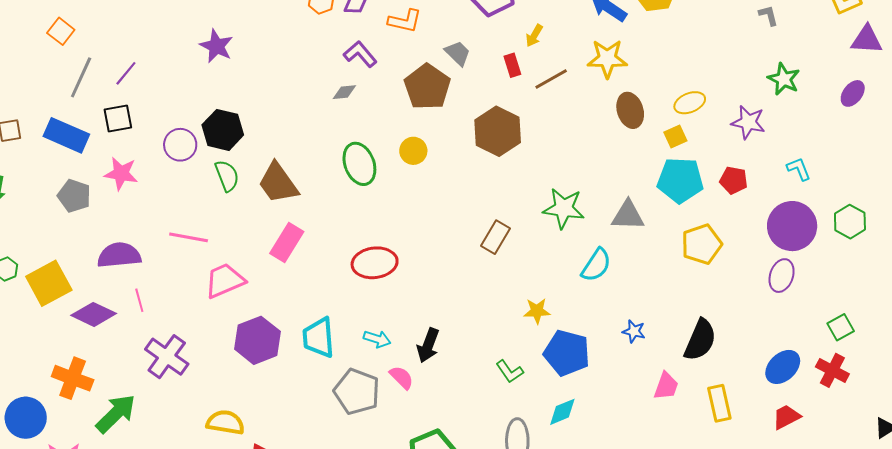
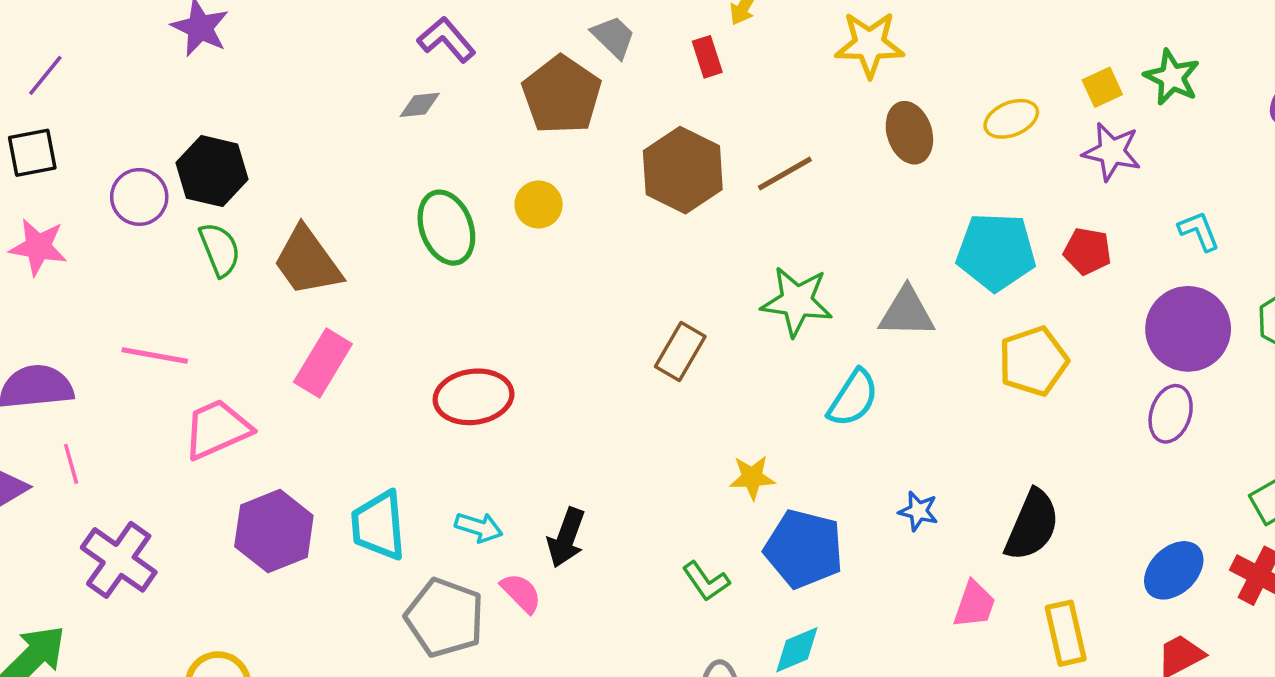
brown line: (551, 79) -> (785, 173), moved
yellow square: (675, 136) -> (1102, 87), moved

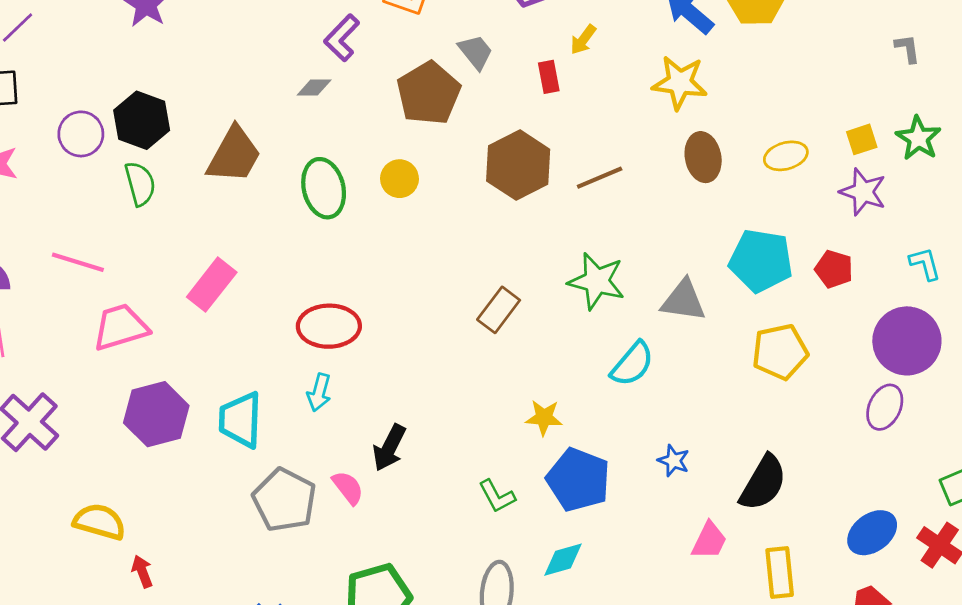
purple L-shape: (446, 40) -> (342, 38), turned -102
brown trapezoid: (307, 261) -> (234, 155), moved, turned -122
cyan arrow: (479, 527) -> (319, 392), moved, turned 81

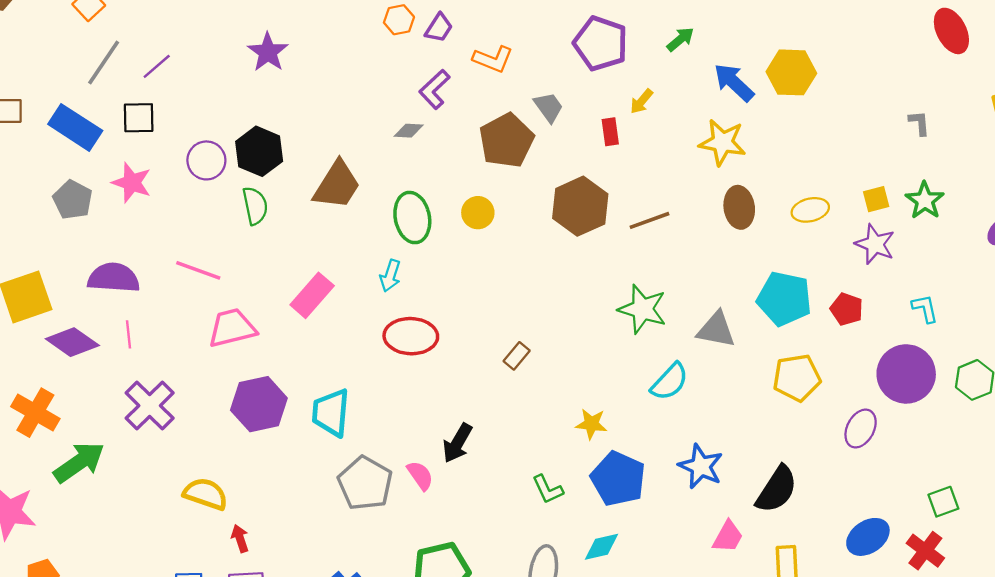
brown rectangle: (499, 310) -> (517, 356), moved, size x0.7
cyan arrow: (319, 392) -> (390, 276), moved
purple ellipse: (885, 407) -> (861, 429), moved
blue star: (674, 461) -> (701, 466), size x1.6

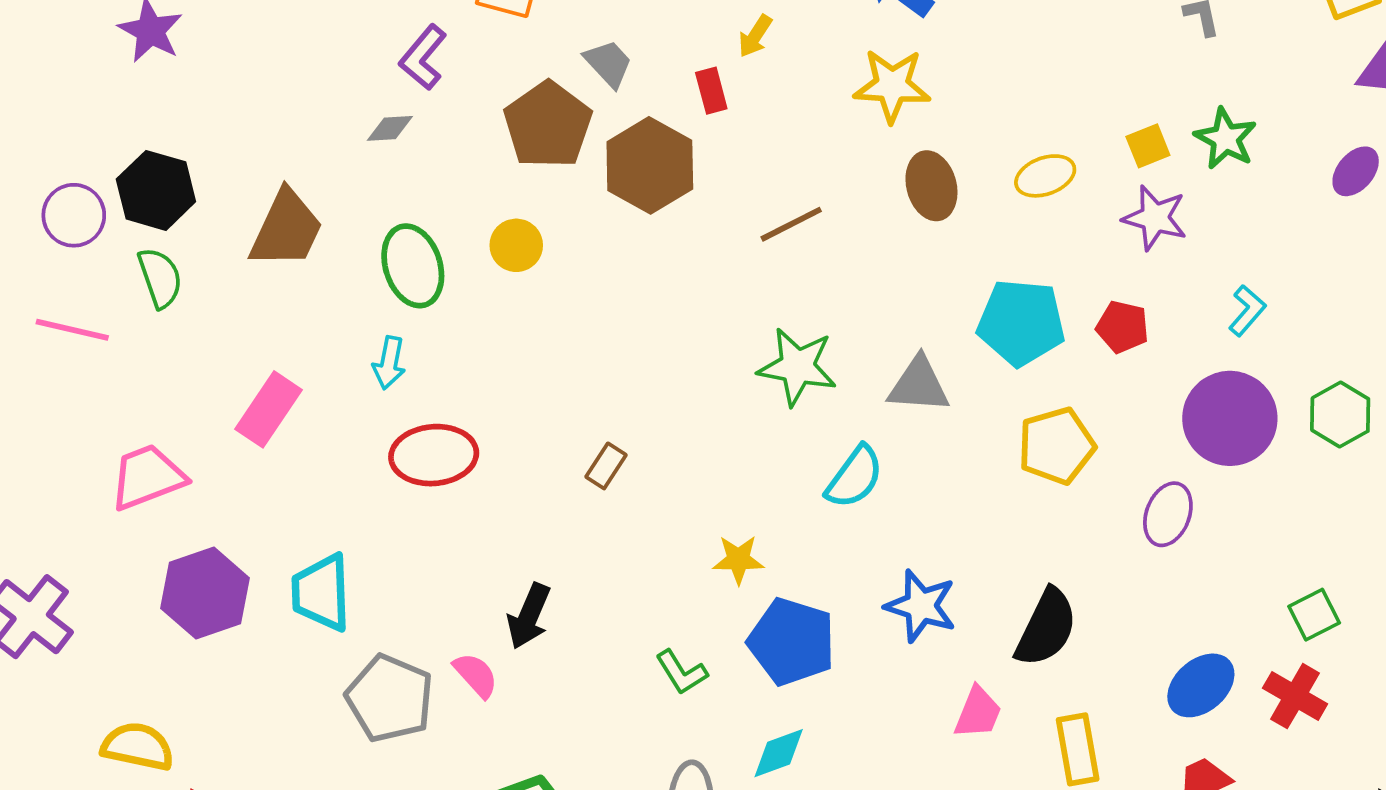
brown hexagon: (580, 206) -> (650, 165), moved
pink line: (198, 270) -> (72, 330), moved
cyan L-shape: (925, 308) -> (1247, 310), turned 60

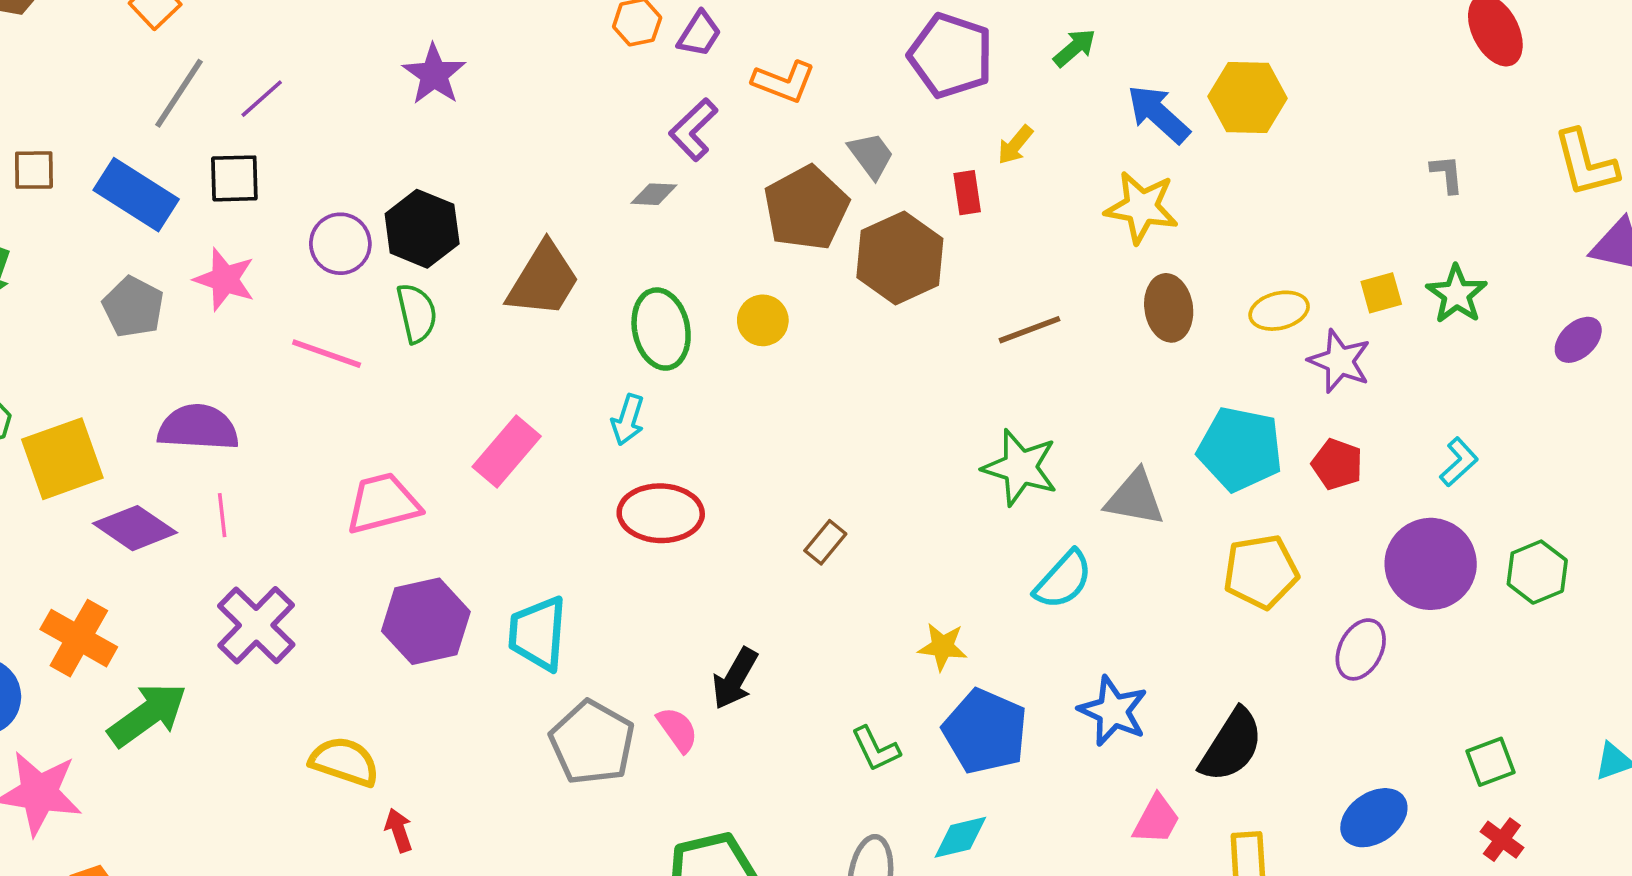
purple star: (1155, 218) -> (1340, 361), moved
red cross: (1295, 696) -> (1502, 840), moved, size x0.7

